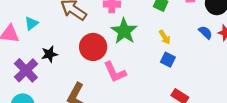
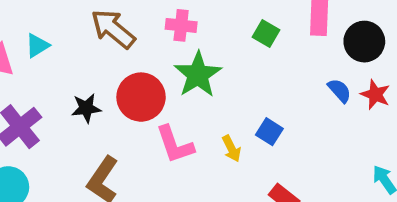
yellow arrow: (165, 37) -> (231, 149), moved
black star: (49, 54) -> (86, 108), moved

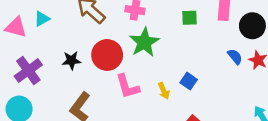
green square: (266, 33) -> (189, 18), turned -35

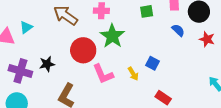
blue semicircle: (235, 57) -> (178, 30), moved
black star: (71, 60) -> (47, 64), moved
purple cross: (28, 70) -> (20, 71), turned -30

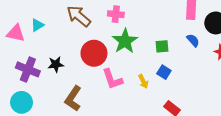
green square: (147, 11) -> (162, 46), moved

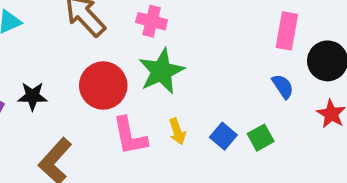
green square: (162, 46) -> (261, 138), moved, turned -32
yellow arrow: (143, 81) -> (177, 131), moved

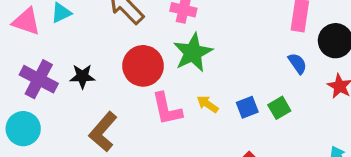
yellow arrow: (177, 131) -> (207, 104), turned 145
blue square: (223, 136) -> (247, 107), turned 30

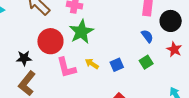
black star: (82, 76) -> (24, 58), moved
green square: (279, 108) -> (146, 62), moved

